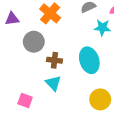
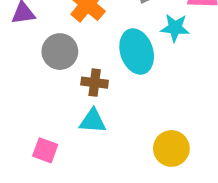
cyan ellipse: (89, 60) -> (137, 52), moved
cyan triangle: (53, 83) -> (93, 121), turned -42

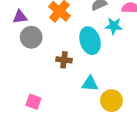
gray circle: (60, 52) -> (31, 37), moved
cyan triangle: (93, 121) -> (90, 84), moved

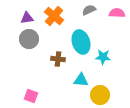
purple triangle: (20, 17) -> (27, 18), moved
cyan star: (114, 26) -> (103, 57), moved

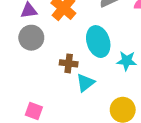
cyan triangle: (81, 80) -> (85, 83), moved, turned -42

